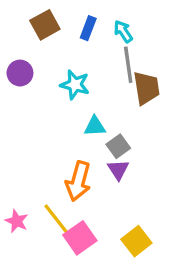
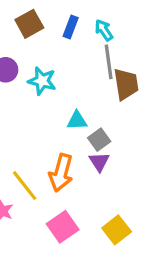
cyan star: (75, 85) -> (42, 81), moved
yellow line: (57, 219) -> (25, 186), moved

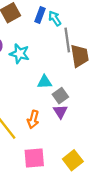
cyan arrow: (104, 30) -> (55, 18), moved
orange arrow: (61, 173) -> (33, 119), size x0.7
pink square: (63, 227) -> (34, 158), turned 30

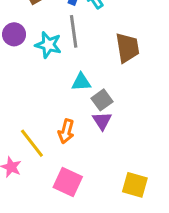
gray line: (67, 40) -> (74, 31), moved
pink square: (34, 158) -> (68, 182), turned 30
yellow square: (73, 160) -> (135, 185), moved, turned -36

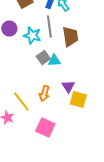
brown trapezoid: (127, 48) -> (70, 36), moved
gray square: (102, 100) -> (43, 58), moved
yellow square: (135, 185) -> (78, 100), moved

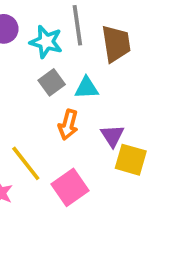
gray square: (43, 58) -> (52, 82), moved
orange arrow: (44, 94) -> (68, 125), moved
pink square: (45, 128) -> (70, 187), moved, turned 30

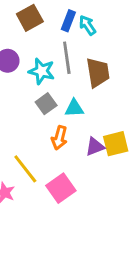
purple triangle: (112, 136) -> (95, 147), turned 42
yellow square: (131, 160) -> (116, 144), moved, turned -30

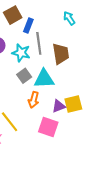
blue rectangle: (68, 21) -> (28, 26), moved
cyan arrow: (88, 25) -> (69, 18), moved
cyan triangle: (74, 108) -> (44, 79), size x1.5
pink square: (61, 188) -> (48, 127), moved, turned -36

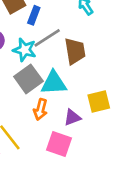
gray line: (39, 43) -> (47, 38), turned 65
gray square: (24, 76) -> (28, 79), size x1.5
yellow square: (73, 104) -> (99, 102), moved

